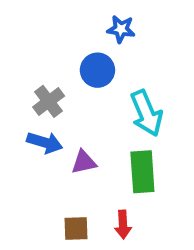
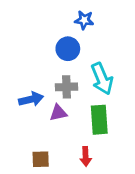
gray cross: (49, 101) -> (66, 87), moved, turned 35
blue arrow: (45, 142) -> (31, 99), turned -30
brown square: (76, 229) -> (41, 159), moved

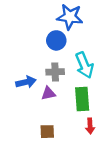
blue star: (84, 20) -> (70, 17), size x1.6
red arrow: (86, 157) -> (90, 126), moved
brown square: (41, 159) -> (47, 132), moved

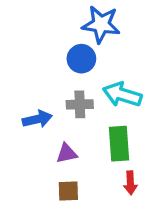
cyan arrow: (84, 65) -> (122, 95), turned 130
purple triangle: (48, 93) -> (67, 153), moved

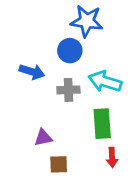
blue arrow: (37, 119) -> (32, 72), moved, turned 30
purple triangle: (67, 153) -> (43, 138), moved

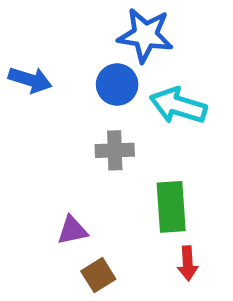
blue arrow: (32, 72) -> (30, 80), moved
cyan arrow: (105, 81) -> (178, 106), moved
brown square: (59, 164) -> (98, 275), turned -30

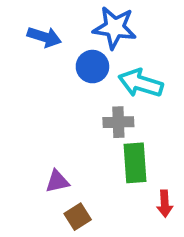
blue arrow: (30, 80) -> (44, 37), moved
gray cross: (115, 150) -> (118, 122), moved
red arrow: (188, 263) -> (165, 204), moved

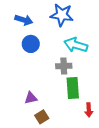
blue circle: (92, 67) -> (31, 44), moved

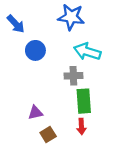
blue arrow: (24, 20) -> (16, 24), moved, turned 30
red arrow: (89, 110) -> (81, 126), moved

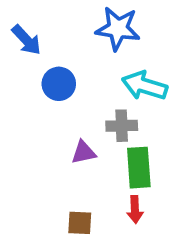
purple triangle: (35, 113) -> (84, 152), moved
brown square: (48, 135) -> (80, 223), turned 35

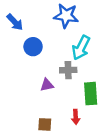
cyan arrow: (144, 86) -> (81, 48), turned -80
green rectangle: (139, 168) -> (91, 94), moved

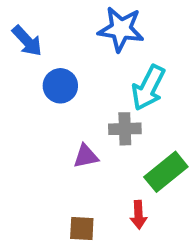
green rectangle: (91, 94) -> (166, 172), turned 55

